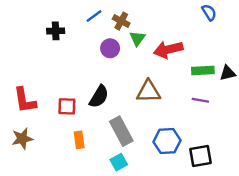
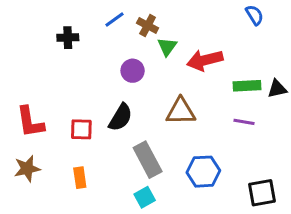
purple circle: (110, 48) -> (133, 71), moved
orange rectangle: (79, 140) -> (80, 178), moved
black square: (200, 156) -> (262, 193), moved

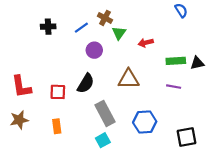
blue line: (114, 19) -> (81, 28), moved
red arrow: (205, 60) -> (146, 43), size x0.6

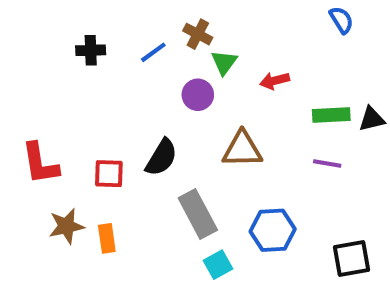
purple circle: (94, 50) -> (198, 95), moved
brown star: (19, 120) -> (66, 226), moved
cyan square: (103, 140) -> (218, 265), moved

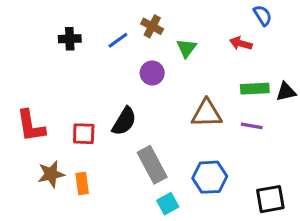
green triangle: (224, 62) -> (186, 48), moved
red arrow: (275, 81) -> (241, 43), moved, turned 30
brown triangle: (242, 149) -> (207, 113), moved

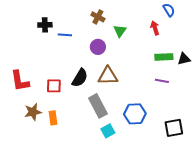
blue line: (118, 40) -> (65, 35), moved, turned 40
red arrow: (241, 43) -> (155, 28), turned 56
brown triangle: (207, 113) -> (108, 76), moved

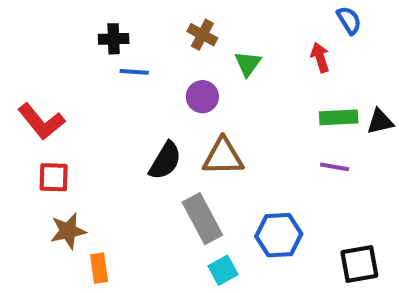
black cross: (45, 25) -> (114, 39), moved
red L-shape: (20, 81) -> (41, 121), moved, turned -30
red square: (54, 86) -> (54, 177), moved
orange rectangle: (53, 118) -> (99, 268), moved

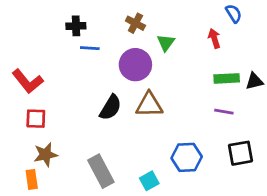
purple circle: (202, 97) -> (135, 65), size x1.5
gray rectangle: (202, 219) -> (101, 171), moved
black square: (359, 264) -> (241, 153), moved
orange rectangle: (99, 268) -> (32, 179), moved

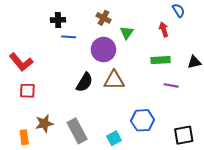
green rectangle: (227, 78) -> (161, 60), moved
black square: (241, 153) -> (184, 135), moved
brown star: (46, 155) -> (44, 123), moved

